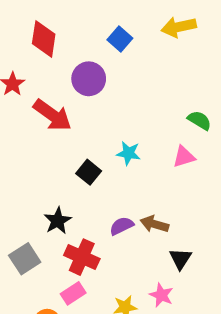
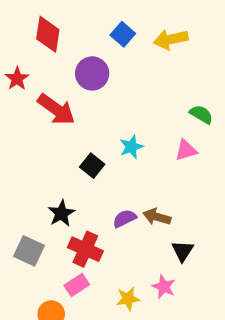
yellow arrow: (179, 27) -> (171, 39), moved
cyan star: (128, 153) -> (131, 147), turned -30
gray square: (25, 259) -> (29, 251), turned -32

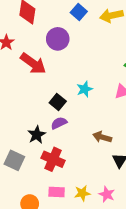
purple semicircle: (125, 218) -> (59, 123), moved
pink rectangle: (77, 285) -> (57, 192), moved, turned 35
pink star: (164, 287) -> (107, 194), moved

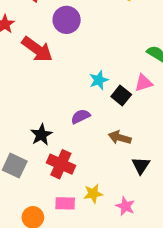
black square: (58, 102) -> (121, 96), moved
purple semicircle: (59, 123) -> (81, 117), moved
yellow star: (82, 193) -> (93, 194), moved

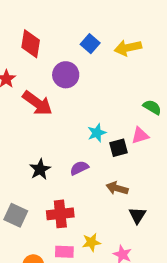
black square: (121, 96) -> (118, 148), turned 36
black star: (41, 135) -> (40, 169), moved
red cross: (61, 164) -> (60, 214), turned -30

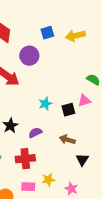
blue square: (90, 44) -> (47, 33), turned 32
cyan star: (97, 133) -> (45, 104), moved
purple semicircle: (79, 168) -> (35, 133), moved

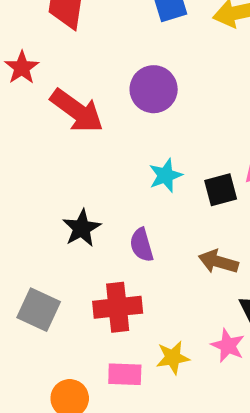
purple circle: (29, 56) -> (154, 89), moved
purple semicircle: (35, 133) -> (142, 245), turned -80
pink star: (71, 189) -> (228, 346), moved

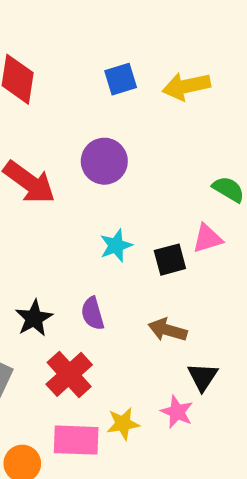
black star: (82, 228) -> (34, 318), moved
red cross: (118, 307) -> (69, 374), turned -36
pink rectangle: (125, 374) -> (76, 440), size x1.4

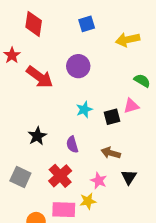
yellow arrow: (186, 86) -> (128, 40), moved
black star: (34, 318) -> (37, 136), moved
pink star: (177, 412) -> (99, 181), moved

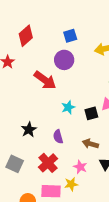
red diamond: (34, 24) -> (26, 36), turned 40
purple circle: (78, 66) -> (64, 60), moved
red arrow: (40, 77) -> (45, 80), moved

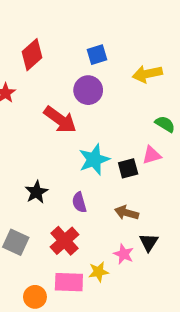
cyan star: (68, 107) -> (94, 160), size x1.5
pink star: (80, 167) -> (124, 254), moved

